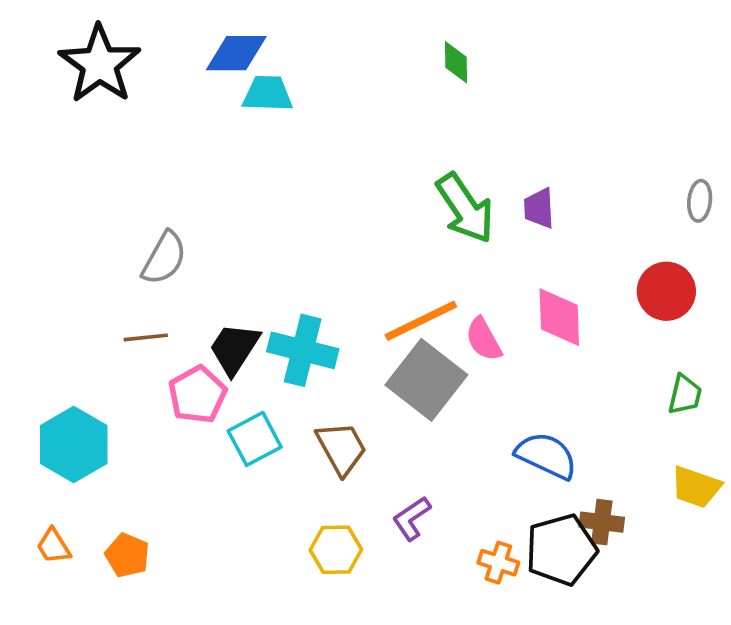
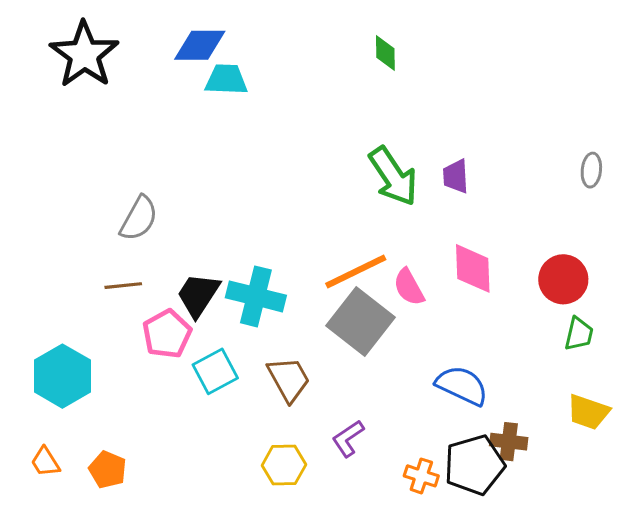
red circle: (666, 291) -> (563, 279), moved

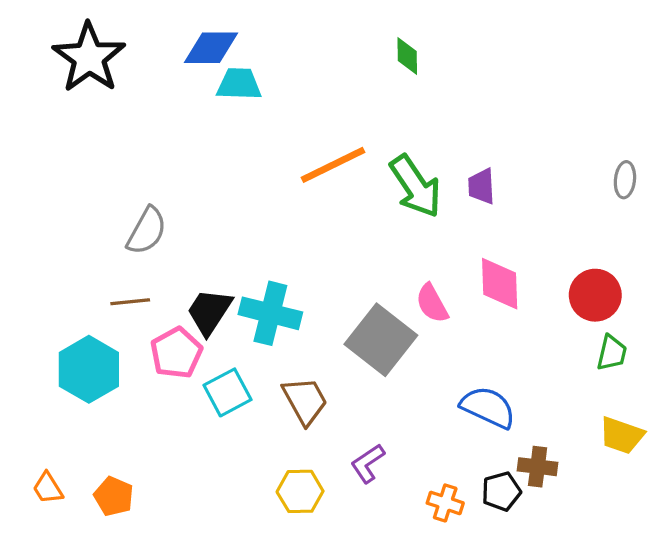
orange line: (356, 272) -> (333, 165), moved
cyan hexagon: (62, 376) -> (89, 369), moved
black pentagon: (474, 465) -> (501, 491), size x0.6

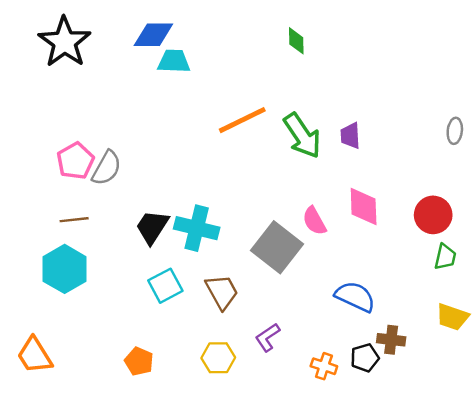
brown line: (130, 302) -> (74, 220), moved
pink pentagon: (176, 353) -> (75, 161), moved
orange trapezoid: (48, 488) -> (35, 355), size x1.6
orange pentagon: (114, 496) -> (139, 361), moved

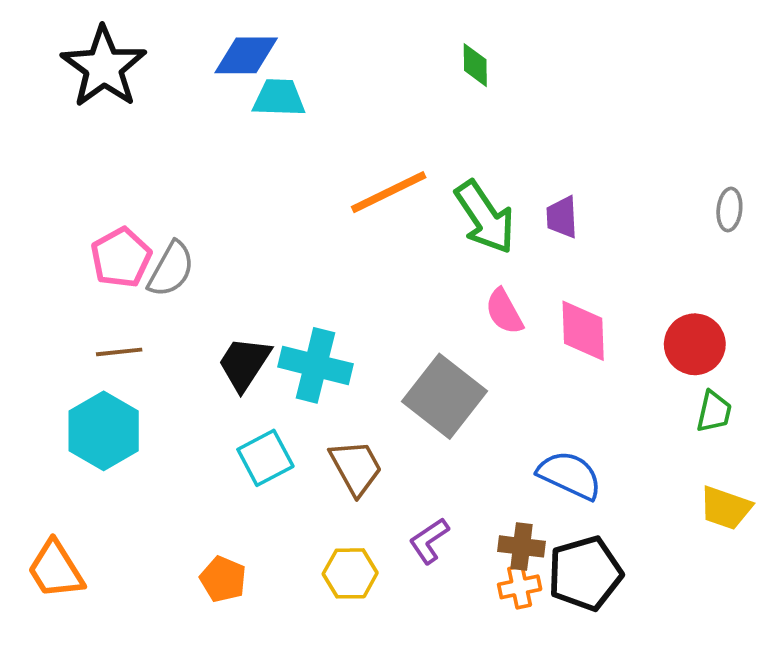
pink semicircle: (314, 221) -> (504, 312), moved
brown cross: (391, 340) -> (521, 546), moved
black pentagon: (365, 358) -> (585, 573), size x1.6
orange cross: (324, 366) -> (520, 587), turned -30

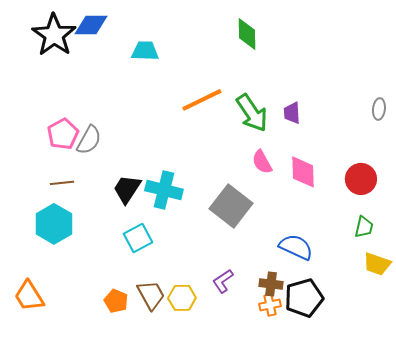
blue diamond: (246, 55) -> (91, 25), moved
green diamond: (475, 65) -> (247, 34), size x1.4
green trapezoid: (714, 412) -> (364, 227), moved
brown trapezoid: (356, 467) -> (151, 295), moved

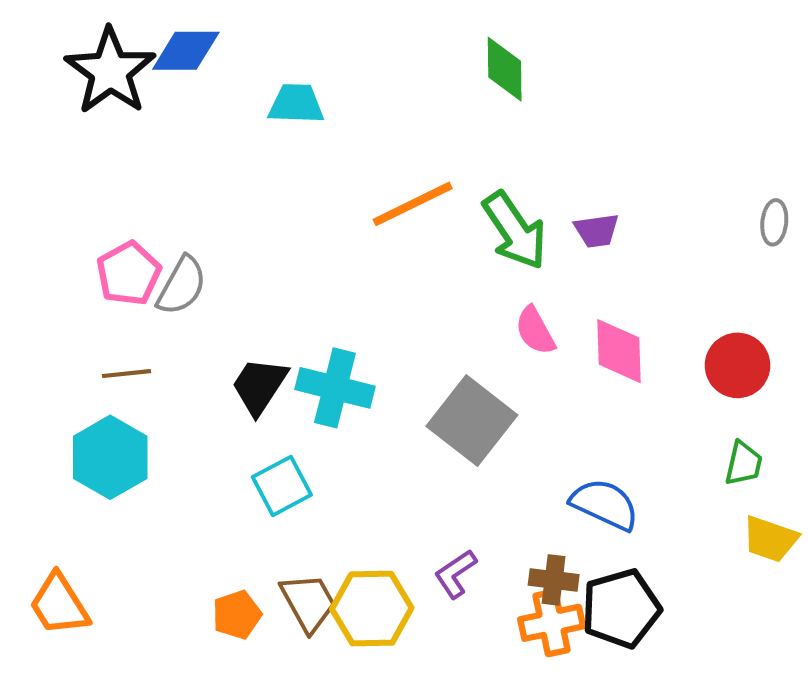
purple trapezoid: (292, 113) -> (597, 231), turned -95
yellow hexagon: (182, 298) -> (372, 609), size x1.4
orange pentagon: (116, 301) -> (237, 615), turned 30
orange cross: (270, 305) -> (552, 623), size x1.4

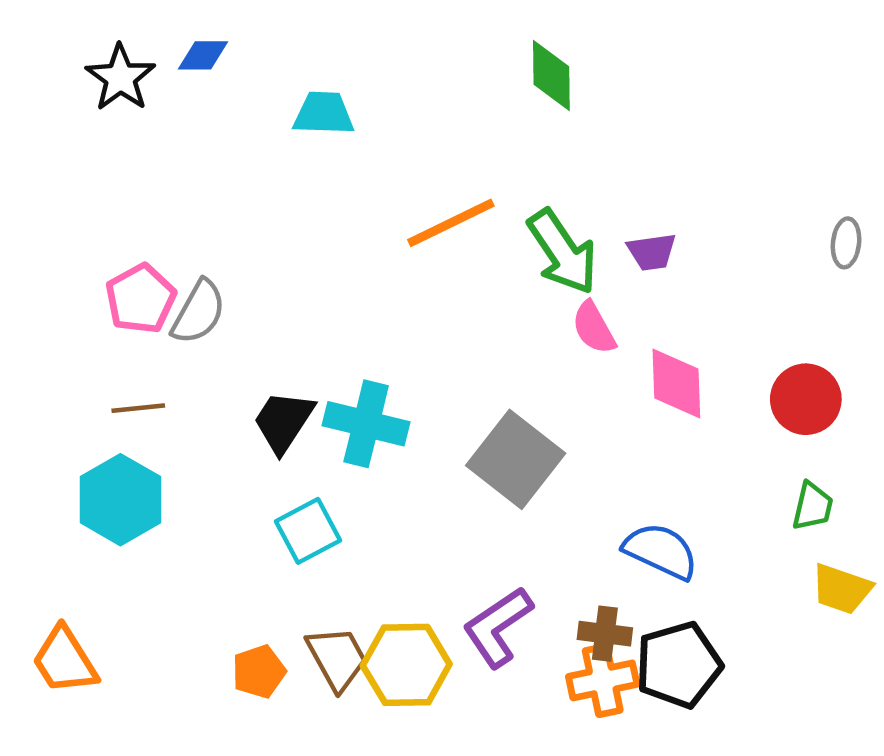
blue diamond: (186, 51) -> (203, 55), size x0.7
black star: (110, 71) -> (120, 78), size x0.7
pink semicircle: (535, 331) -> (594, 328), moved
purple L-shape: (456, 574) -> (498, 627), size x1.5

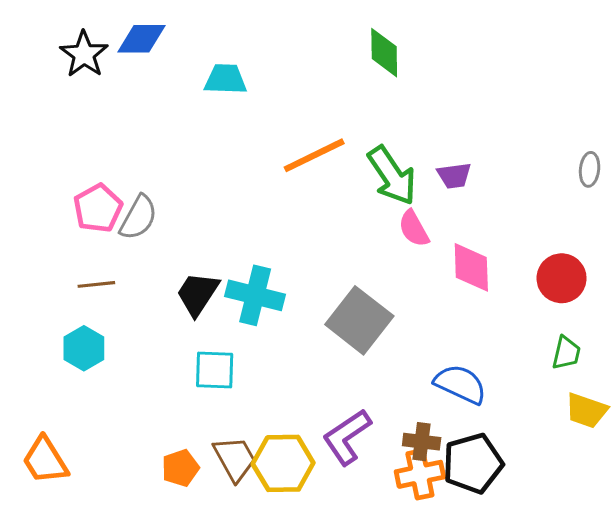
blue diamond: (203, 55) -> (141, 39), size x1.4
cyan hexagon: (120, 500) -> (84, 348), size x0.7
cyan square: (308, 531) -> (215, 370), turned 30

